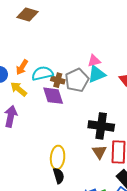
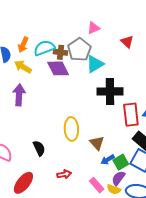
cyan triangle: (97, 74) -> (95, 64), moved
brown triangle: (99, 152) -> (97, 143), moved
black semicircle: (59, 176) -> (39, 148), moved

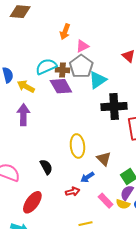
pink triangle: (94, 28) -> (82, 46), moved
orange arrow: (23, 45) -> (65, 32), moved
blue arrow: (108, 160) -> (87, 177), moved

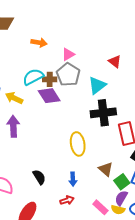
orange arrow: (65, 32) -> (39, 43), moved, turned -98
cyan triangle: (98, 80) -> (97, 85), moved
yellow ellipse: (77, 146) -> (78, 144), moved
brown triangle: (104, 159) -> (106, 169), moved
blue arrow: (87, 177) -> (73, 179), moved, turned -56

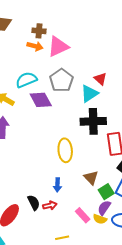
pink triangle: (68, 54) -> (58, 47), moved, size x1.6
red triangle: (115, 61) -> (100, 79), moved
brown cross: (50, 79) -> (39, 31), moved
black semicircle: (39, 177) -> (34, 203), moved

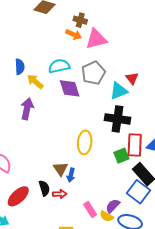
brown triangle: (91, 178) -> (61, 169), moved
green square: (106, 192) -> (121, 156), moved

